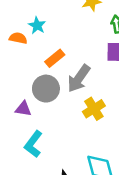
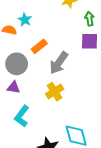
gray circle: (46, 89) -> (17, 64), moved
yellow cross: (94, 109) -> (55, 92), moved

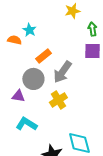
gray circle: (17, 64) -> (33, 79), moved
cyan L-shape: (22, 116) -> (26, 124), turned 85

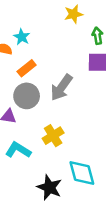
orange rectangle: (43, 56) -> (27, 68), moved
yellow cross: (58, 100) -> (53, 136), moved

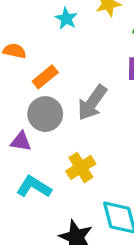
cyan star: (22, 37) -> (66, 19), moved

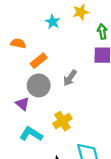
gray arrow: (92, 103) -> (70, 78), size x0.7
purple triangle: (21, 142) -> (22, 104), turned 32

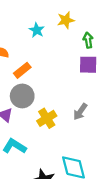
gray arrow: (70, 78) -> (80, 112), moved
yellow cross: (62, 121) -> (47, 118), moved

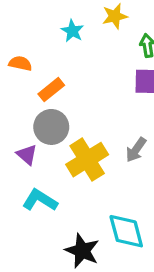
yellow cross: (47, 118) -> (87, 160), size x1.4

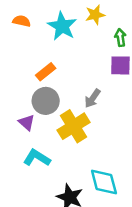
cyan star: (72, 31) -> (62, 26), size x1.6
orange semicircle: (20, 63) -> (22, 21), moved
gray arrow: (136, 150) -> (93, 98), moved

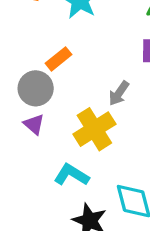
gray circle: (46, 101) -> (36, 88), moved
cyan L-shape: (37, 158) -> (72, 175), moved

